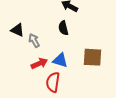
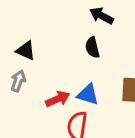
gray arrow: (34, 41) -> (18, 81), moved, turned 48

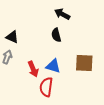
red arrow: (58, 99) -> (33, 69), turned 91

